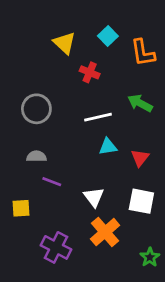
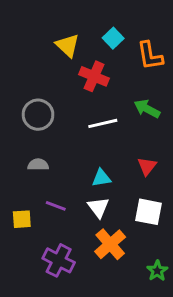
red cross: (90, 72) -> (94, 76), size x1.4
cyan triangle: (108, 147) -> (101, 178), moved
purple line: (52, 182) -> (56, 206), moved

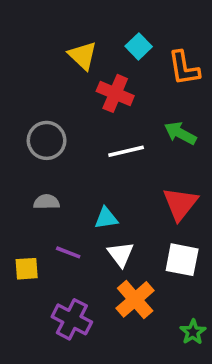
red triangle: (147, 166) -> (180, 204), size x1.5
cyan triangle: (101, 178) -> (106, 218), moved

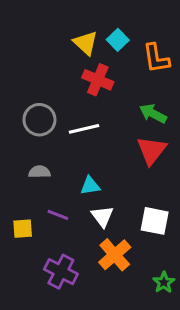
yellow triangle: (83, 56) -> (86, 43), moved
white line: (126, 151) -> (84, 129), moved
red triangle: (180, 204) -> (152, 150), moved

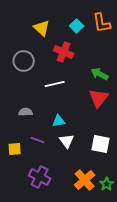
yellow triangle: (86, 43) -> (42, 28), moved
orange L-shape: (156, 58) -> (102, 23), moved
gray circle: (39, 120) -> (24, 61), moved
orange cross: (115, 255) -> (85, 180), moved

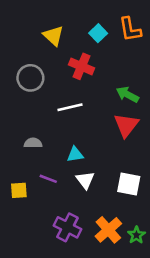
purple cross: (40, 177) -> (67, 227), moved

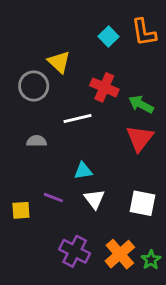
yellow triangle: (53, 36) -> (59, 62), moved
red cross: (81, 66) -> (104, 87), moved
gray semicircle: (33, 143) -> (36, 141), moved

